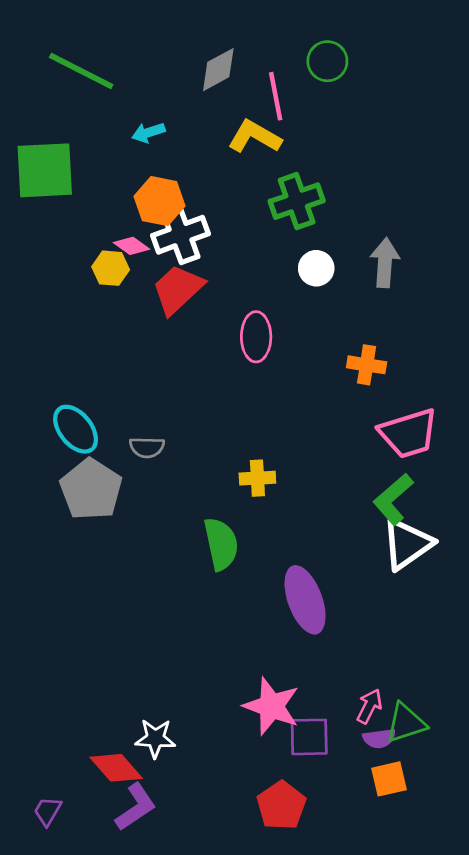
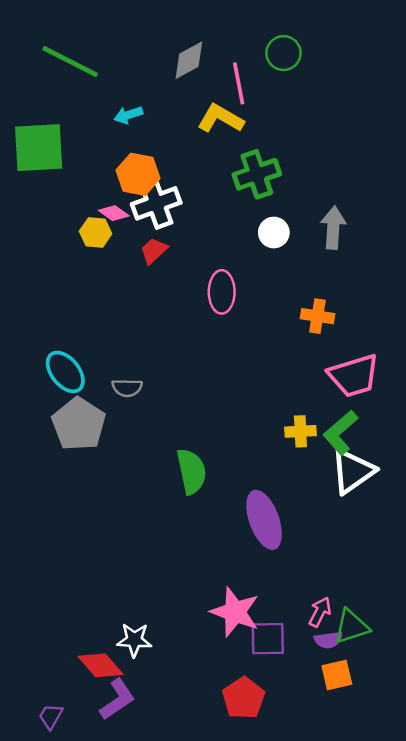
red trapezoid: (178, 289) -> (154, 251), size x0.6
yellow cross: (257, 478) -> (300, 431), moved
purple trapezoid: (48, 811) -> (51, 716), moved

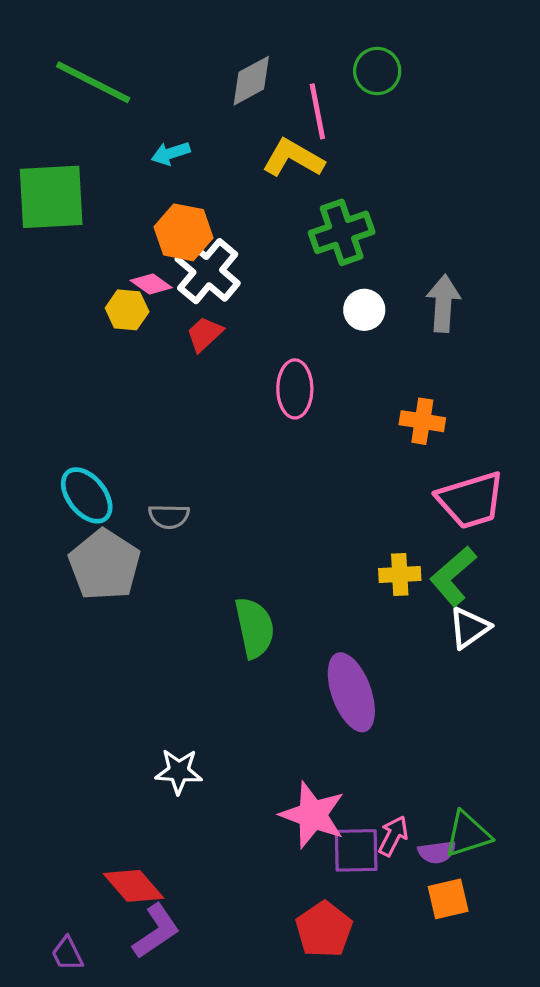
white cross: (156, 203) -> (208, 271), turned -30
white triangle: (353, 471) -> (469, 628), size x0.7
pink arrow: (320, 612) -> (393, 836), moved
white star: (134, 640) -> (179, 771), moved
purple trapezoid: (51, 716) -> (67, 954), turned -56

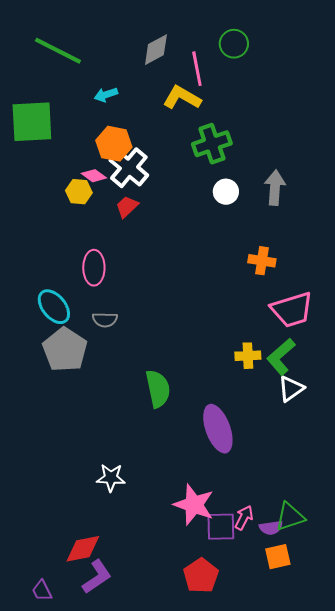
pink ellipse: (295, 389) -> (94, 268), moved
red diamond: (133, 886) -> (83, 549), turned -60

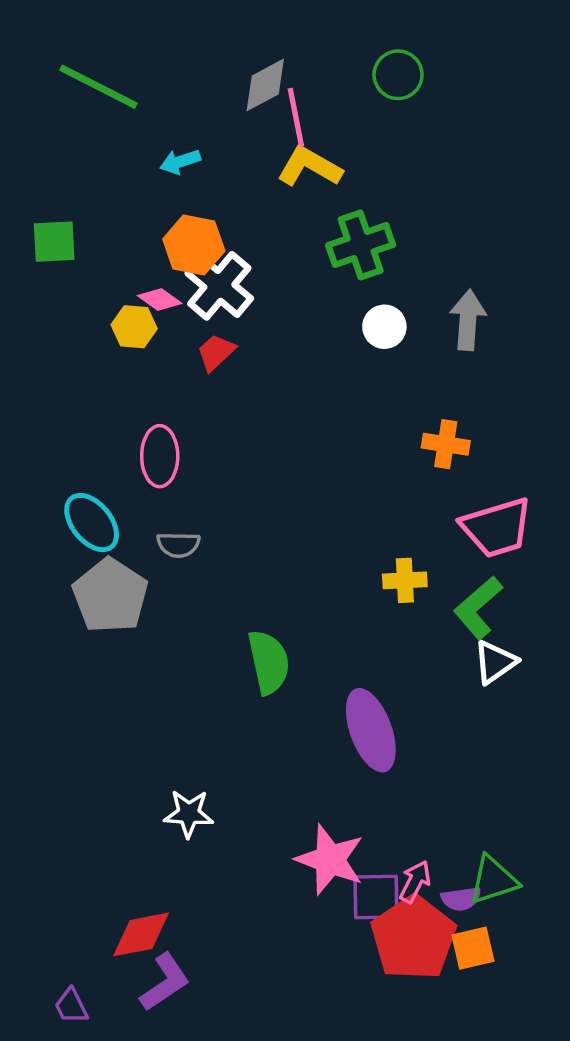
pink line: (197, 69) -> (296, 117), moved
green square: (32, 122) -> (54, 242), moved, size x0.6
yellow cross: (248, 356) -> (405, 580), moved
red pentagon: (201, 576) -> (413, 938), moved, size x1.4

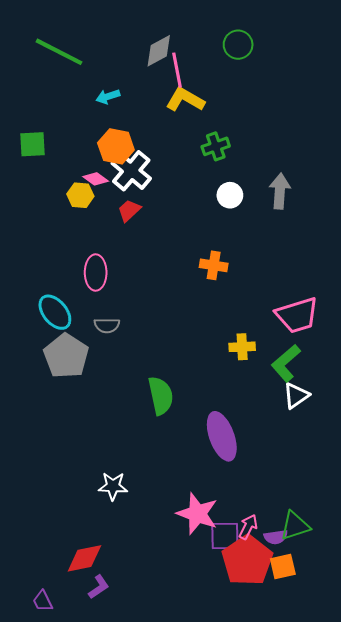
green cross: (361, 245) -> (216, 146), size x0.7
orange cross: (446, 444) -> (214, 265), moved
purple L-shape: (165, 982) -> (99, 587), size x0.7

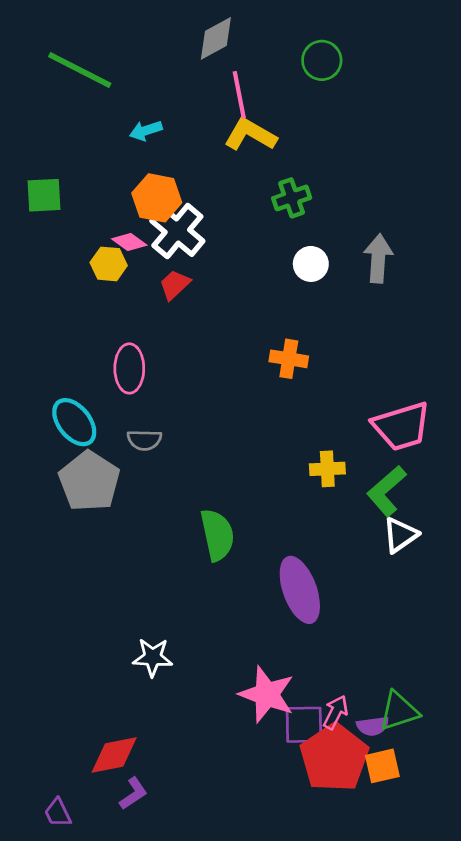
gray diamond: (159, 51) -> (216, 38), moved

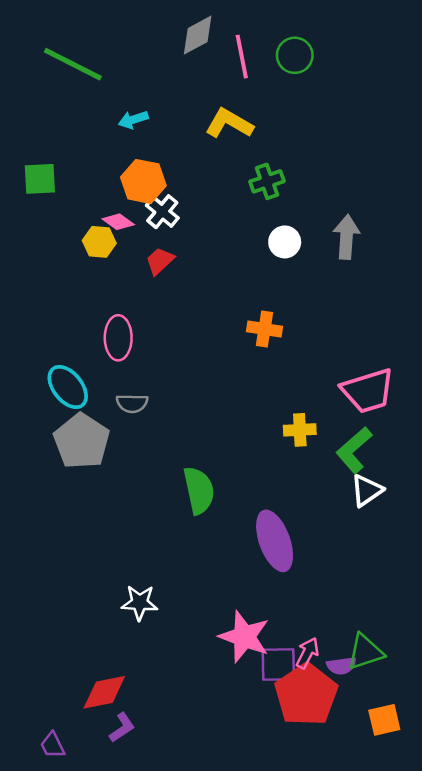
pink line: (239, 95) -> (242, 57), moved
white cross: (177, 231) -> (162, 212), size x0.7
orange square: (382, 766) -> (384, 720), moved

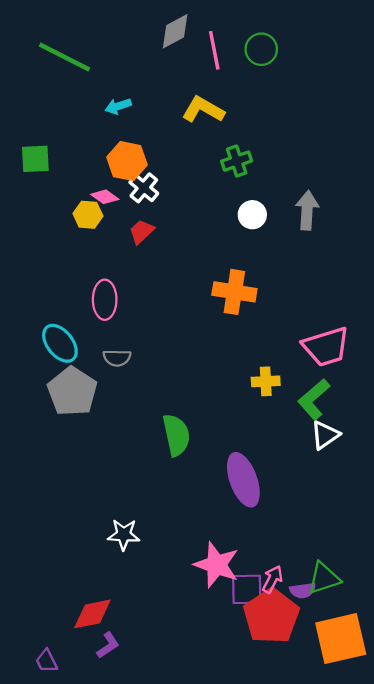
orange cross: (264, 329) -> (234, 292), size x1.4
orange square: (384, 720) -> (341, 639), size x1.8

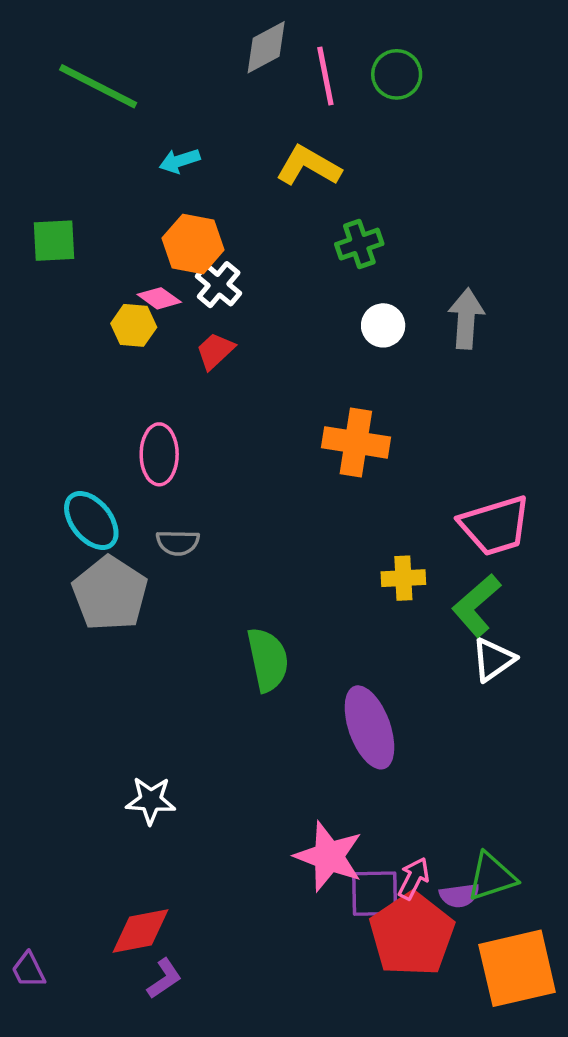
white star: (124, 535) -> (151, 800), moved
purple trapezoid: (47, 661) -> (29, 970), moved

